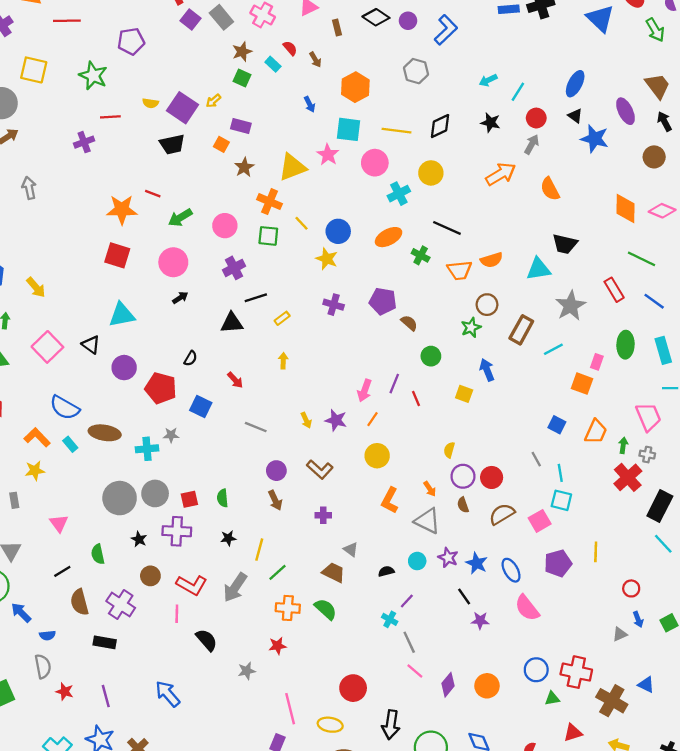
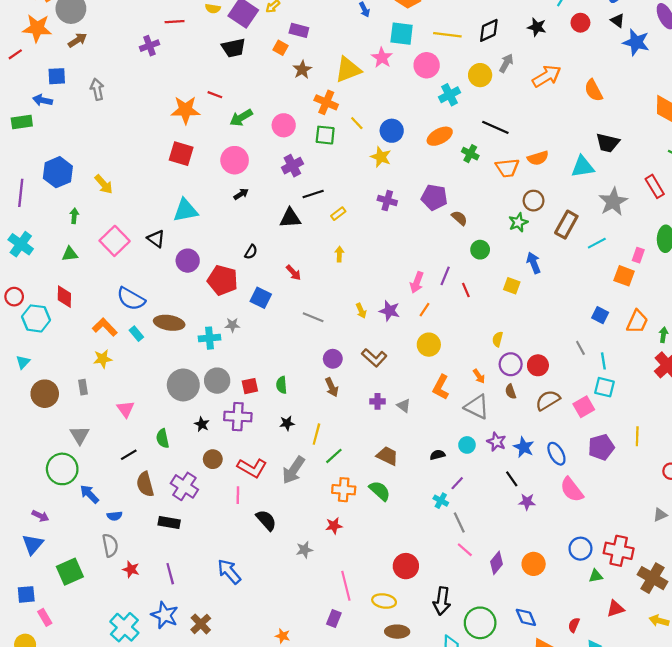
gray arrow: (532, 144) -> (506, 63), moved
gray triangle: (351, 550) -> (404, 406), moved

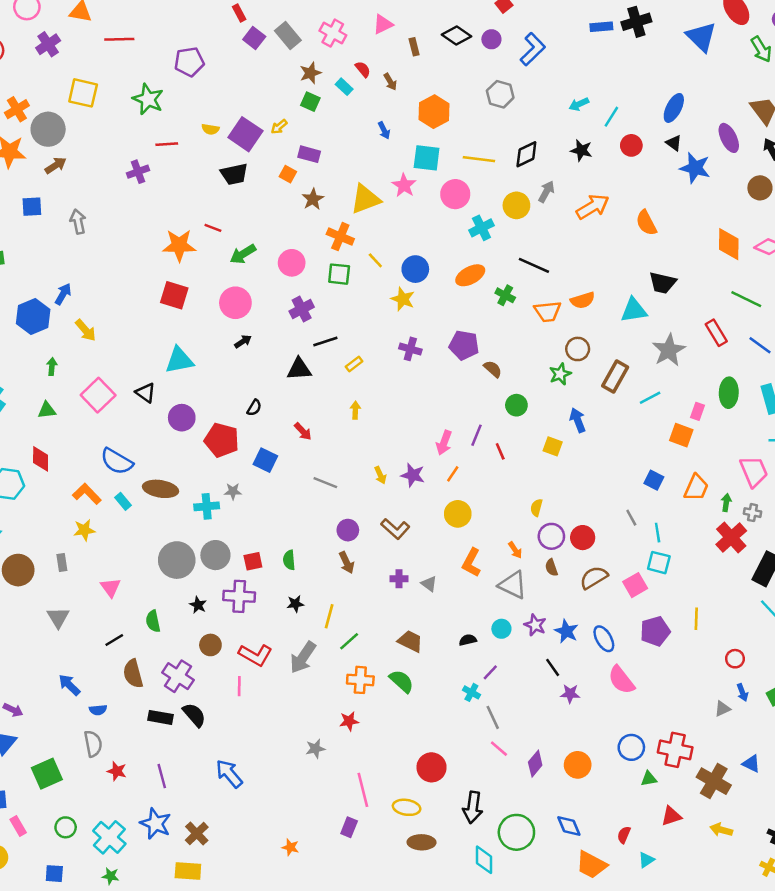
blue arrow: (43, 100) -> (63, 294), moved, turned 108
green circle: (62, 469) -> (66, 827), moved, size x0.6
black semicircle: (266, 520) -> (194, 715), moved

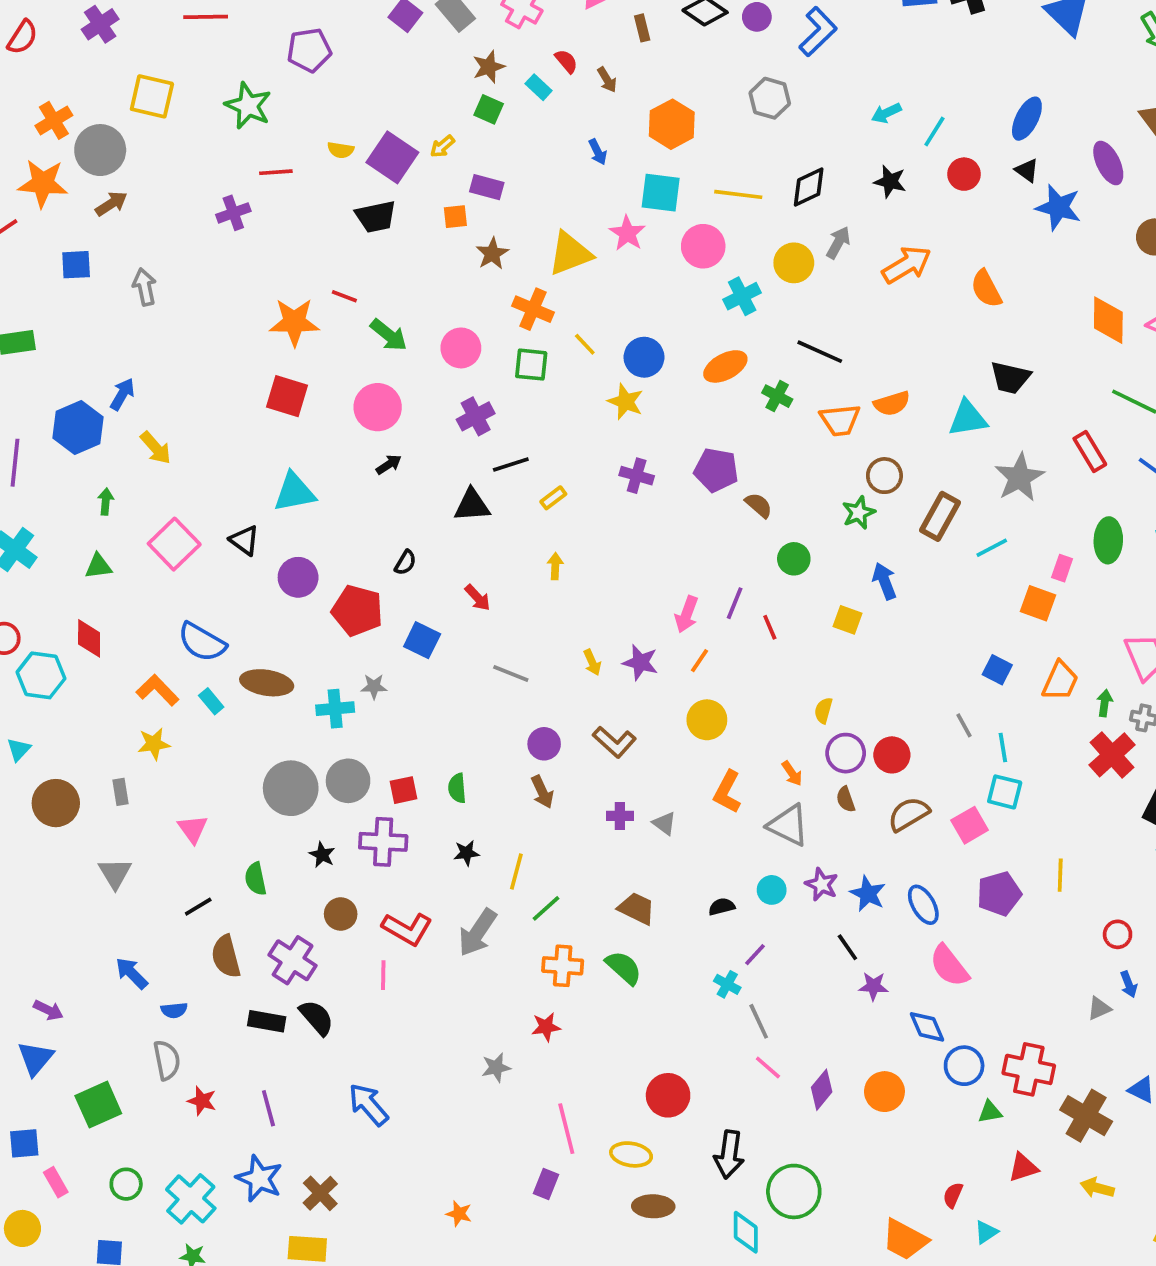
orange square: (288, 174) -> (455, 217), turned -35
green arrow: (243, 254) -> (389, 335), turned -110
blue diamond: (569, 826) -> (927, 1027), moved

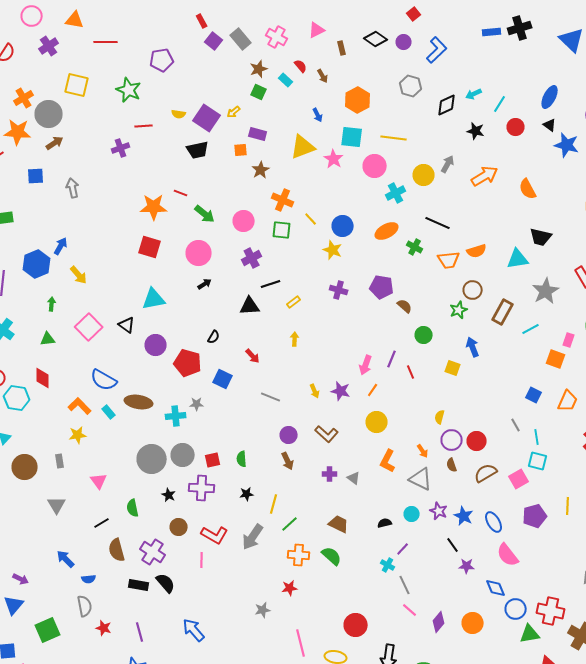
black diamond: (809, 187) -> (447, 105), moved
yellow triangle: (570, 254) -> (303, 147), moved
green triangle: (990, 1112) -> (530, 634), size x1.5

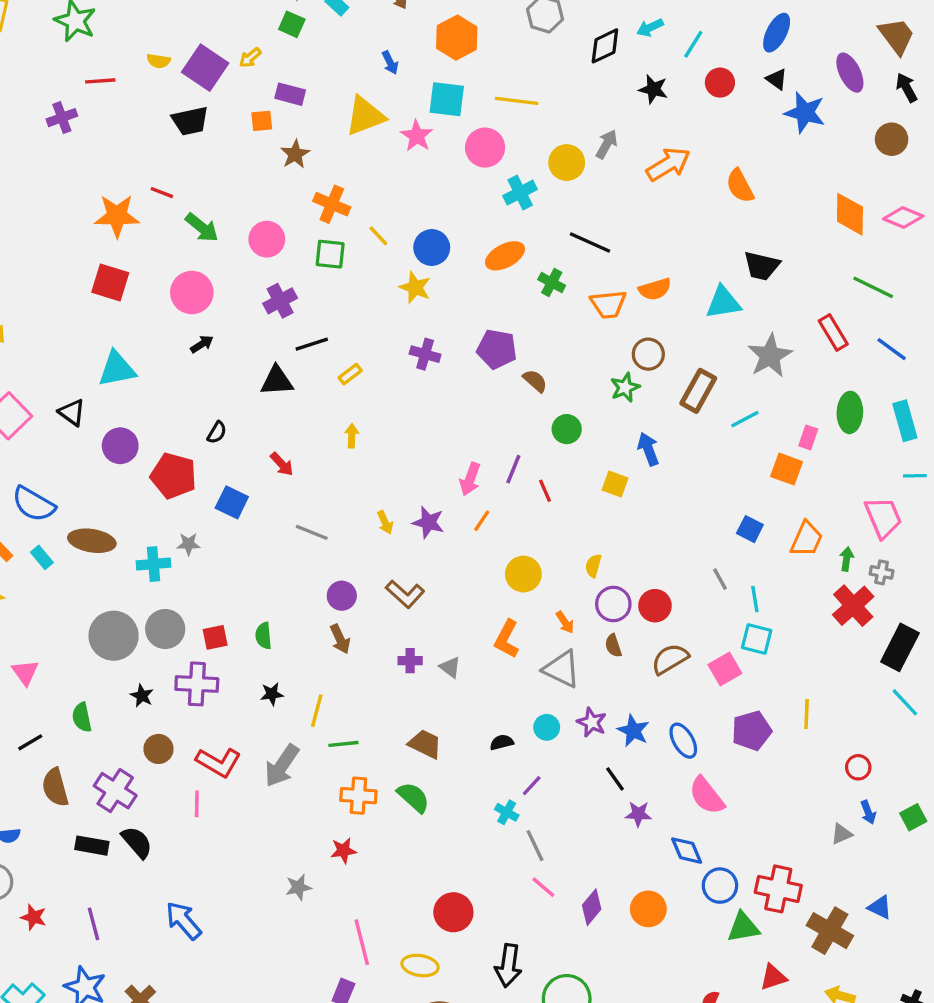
yellow circle: (377, 422) -> (523, 574), moved
green line: (290, 524) -> (343, 744), turned 36

